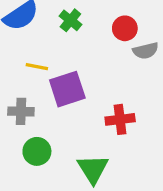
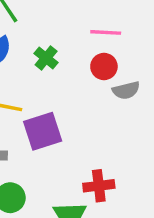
red cross: (120, 119) -> (99, 186), moved

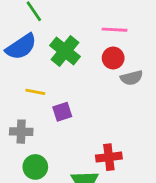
green cross: (46, 58) -> (65, 51), size x1.5
purple square: (43, 131) -> (62, 112), size x0.6

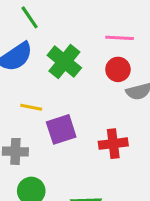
purple square: (62, 112) -> (61, 129), size x1.4
red cross: (109, 157) -> (113, 144), moved

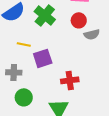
red cross: (113, 144) -> (70, 80), moved

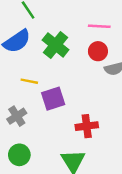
gray cross: (14, 72) -> (17, 116), turned -35
green circle: (24, 97) -> (19, 155), moved

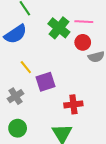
green cross: (56, 45) -> (59, 28), moved
yellow line: (29, 81) -> (26, 67), turned 40

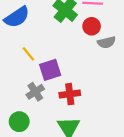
gray cross: (16, 96) -> (35, 92), moved
red cross: (73, 104) -> (70, 94), moved

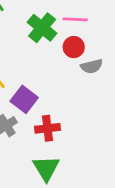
purple square: (50, 70) -> (24, 99), turned -35

